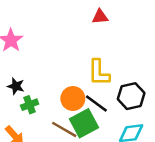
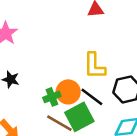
green cross: (30, 105) -> (52, 97), moved

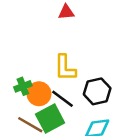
green cross: (52, 97) -> (23, 86), moved

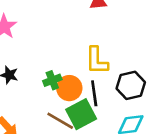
black line: (62, 99) -> (94, 93), turned 45

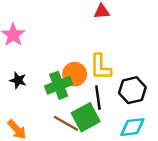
green cross: (52, 80) -> (59, 85), size x1.5
orange circle: (69, 88) -> (75, 74), moved

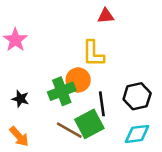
yellow L-shape: (100, 67) -> (93, 54), moved
black star: (18, 80) -> (20, 99), moved

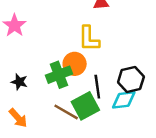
cyan diamond: (137, 134) -> (124, 100), moved

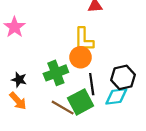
orange circle: (75, 64) -> (81, 57), moved
orange arrow: (18, 118) -> (18, 101), moved

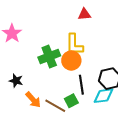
green cross: (56, 73) -> (49, 56), moved
orange arrow: (18, 101) -> (33, 100), moved
green square: (81, 102) -> (71, 101), size x0.6

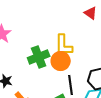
red triangle: (84, 14) -> (91, 13), moved, turned 40

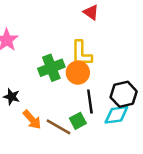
red triangle: (91, 13) -> (91, 12), moved

